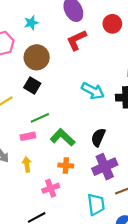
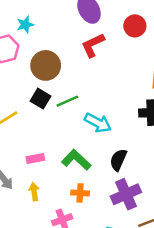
cyan star: (31, 23) -> (25, 25), moved
cyan arrow: (93, 91) -> (98, 123), moved
green line: (40, 118) -> (67, 101), moved

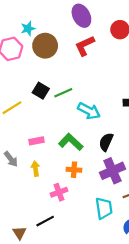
brown circle: (46, 65) -> (45, 46), moved

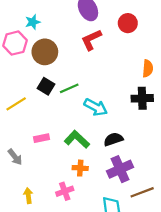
brown circle: (45, 46) -> (45, 52), moved
black semicircle: (106, 142) -> (113, 139), turned 48
yellow arrow: (35, 169) -> (28, 196), moved

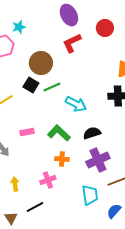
brown circle: (45, 52) -> (41, 63), moved

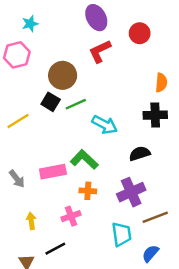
cyan star: (19, 27) -> (30, 24), moved
pink rectangle: (27, 132) -> (53, 172), moved, size x1.5
black semicircle: (92, 133) -> (140, 154), moved

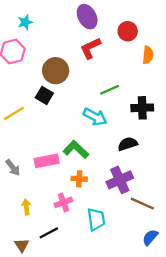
orange semicircle: (161, 83) -> (148, 55), moved
green line: (76, 104) -> (110, 90), moved
brown line: (155, 217) -> (142, 204), turned 45
cyan trapezoid: (122, 234) -> (96, 219), moved
blue semicircle: (150, 253) -> (150, 237), moved

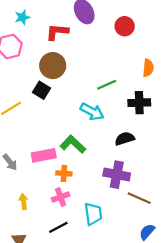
red L-shape: (90, 48) -> (57, 32), moved, turned 30
orange semicircle: (148, 55) -> (148, 68), moved
orange cross: (79, 179) -> (64, 173), moved
purple cross: (120, 180) -> (117, 175), turned 35
black line: (49, 233) -> (58, 227), moved

